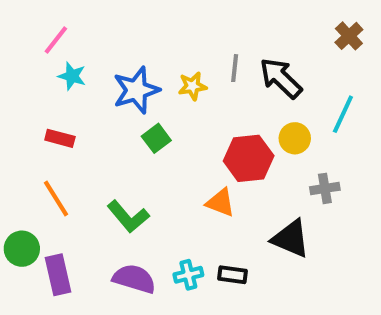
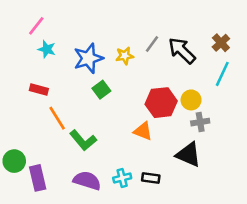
brown cross: (349, 36) -> (221, 43), moved
gray line: (235, 68) -> (152, 44), turned 30
yellow circle: (295, 138) -> (191, 100), moved
gray cross: (325, 188) -> (200, 122), moved
orange line: (56, 198) -> (57, 118), moved

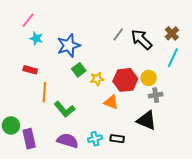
yellow star: (125, 56) -> (97, 79), moved
orange line: (57, 118) -> (44, 92), turned 36

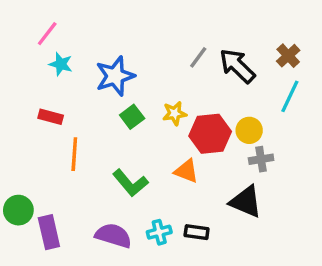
yellow star: (97, 79) -> (174, 113), moved
green L-shape: (65, 109) -> (130, 183), moved

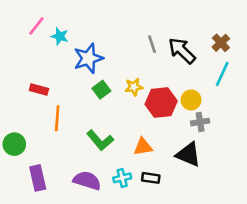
gray line: (198, 57) -> (152, 44), turned -54
cyan star: (61, 64) -> (60, 36), moved
orange triangle: (186, 171) -> (143, 147), moved, turned -30
green circle: (18, 210) -> (14, 144), moved

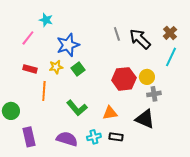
pink line: (36, 26) -> (28, 38), moved
cyan star: (60, 36) -> (46, 20), moved
yellow star: (134, 87) -> (56, 67), moved

